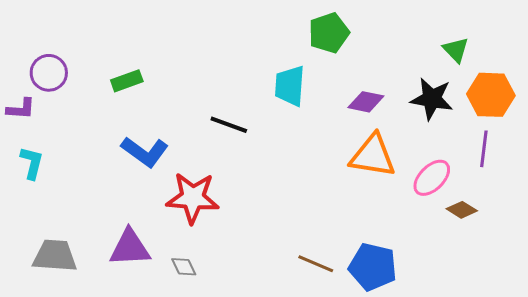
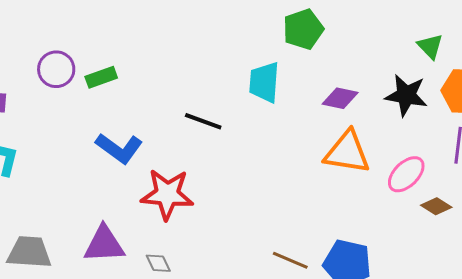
purple circle: (49, 73) -> (56, 69), moved

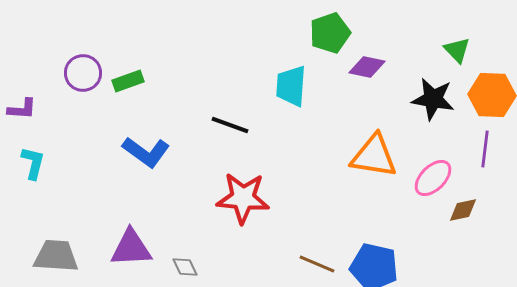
purple diamond: (340, 98) -> (367, 67), moved
red star: (167, 194) -> (243, 198), moved
brown diamond: (436, 206) -> (463, 210), turned -44

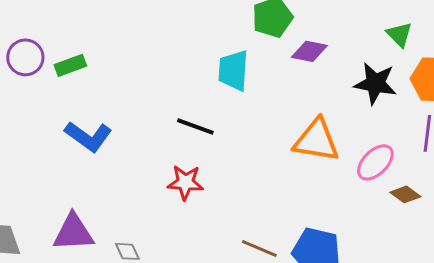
black line: (230, 125) -> (195, 126), moved
red star: (243, 198) -> (185, 182), size x0.7
brown diamond: (463, 210) -> (405, 194), turned 48

